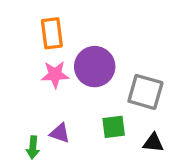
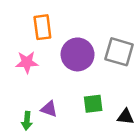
pink star: (55, 74) -> (27, 62), moved
gray square: (145, 92) -> (119, 52), moved

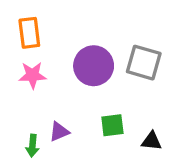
orange rectangle: (42, 27) -> (29, 33), moved
purple triangle: (49, 109) -> (59, 132), turned -42

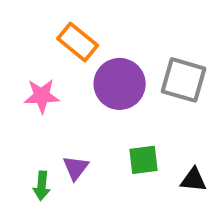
orange rectangle: (29, 33) -> (78, 42), moved, turned -44
purple triangle: (59, 132) -> (76, 168), turned -30

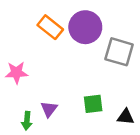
purple circle: (120, 84) -> (85, 27), moved
pink star: (42, 96) -> (16, 73), moved

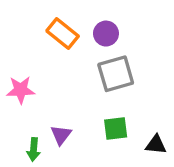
purple circle: (85, 27) -> (106, 34), size x0.6
gray square: (119, 52) -> (116, 74), moved, turned -32

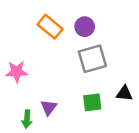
black triangle: (156, 145) -> (124, 93), moved

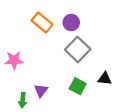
gray square: (92, 59) -> (78, 49), turned -30
green square: (92, 102) -> (78, 86), turned 35

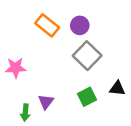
green square: (78, 86) -> (87, 97), turned 35

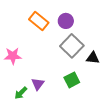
black triangle: (117, 88) -> (93, 58), moved
green arrow: (25, 113) -> (21, 93), turned 40

